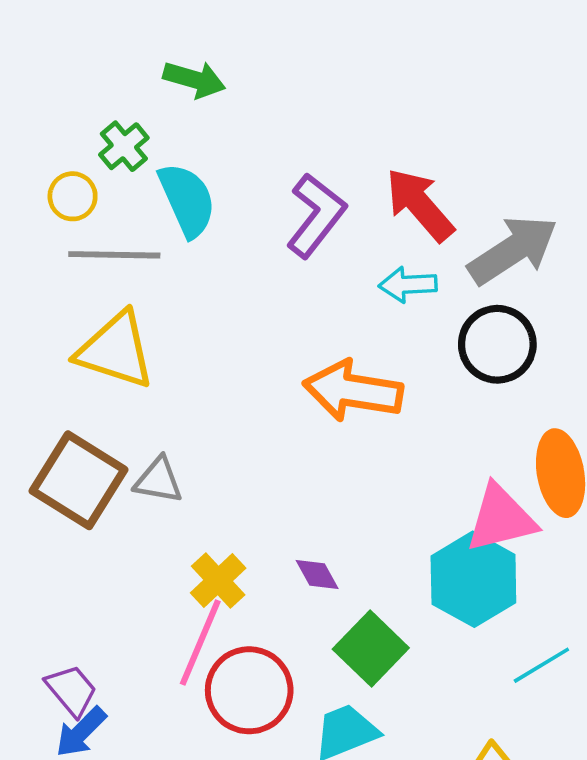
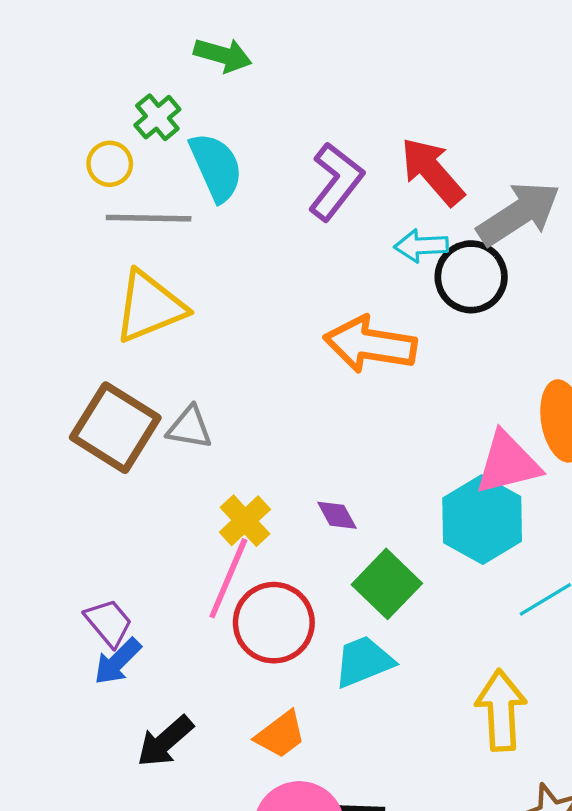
black circle: (497, 344) -> (471, 277), moved
yellow triangle: (116, 350) -> (150, 307), turned -40

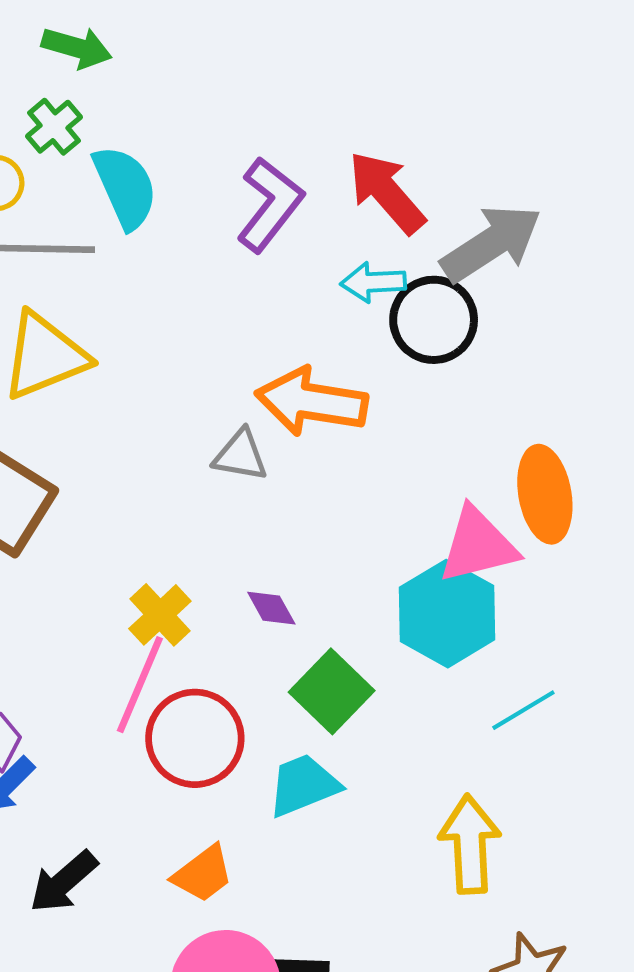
green arrow: (223, 55) -> (77, 48), moved
gray triangle: (190, 428) -> (240, 455), moved

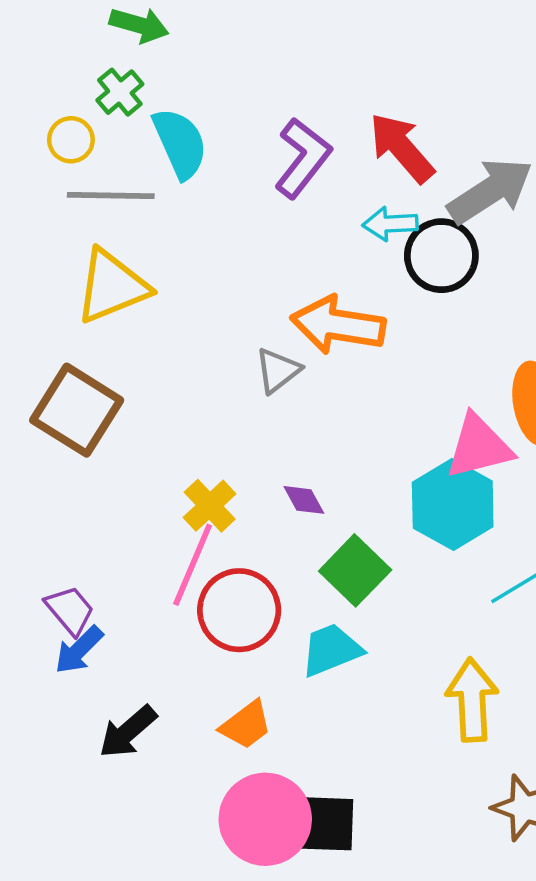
gray triangle: (240, 455) -> (278, 370), turned -48

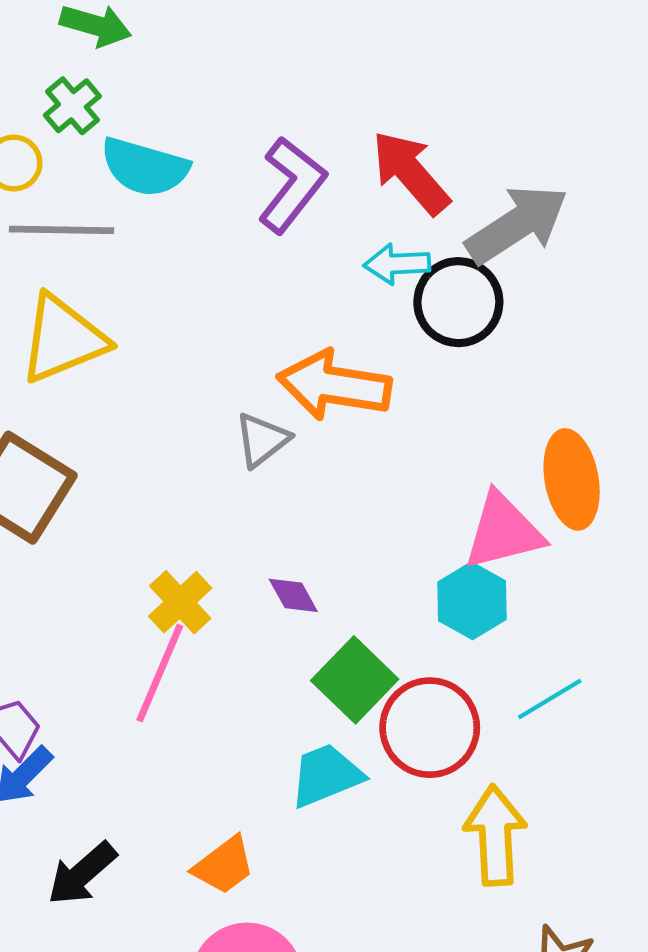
cyan semicircle: (180, 143) -> (145, 167), turned 130
cyan hexagon: (453, 505) -> (472, 601), size x0.7
red circle: (239, 610) -> (430, 728), moved

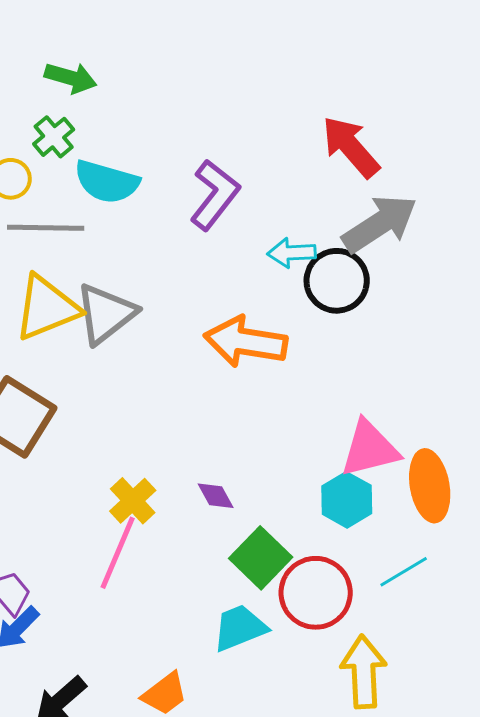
red arrow: (411, 173) -> (351, 147), moved
gray triangle: (262, 440) -> (106, 314), moved, size x1.5
orange ellipse: (572, 479) -> (430, 486), moved

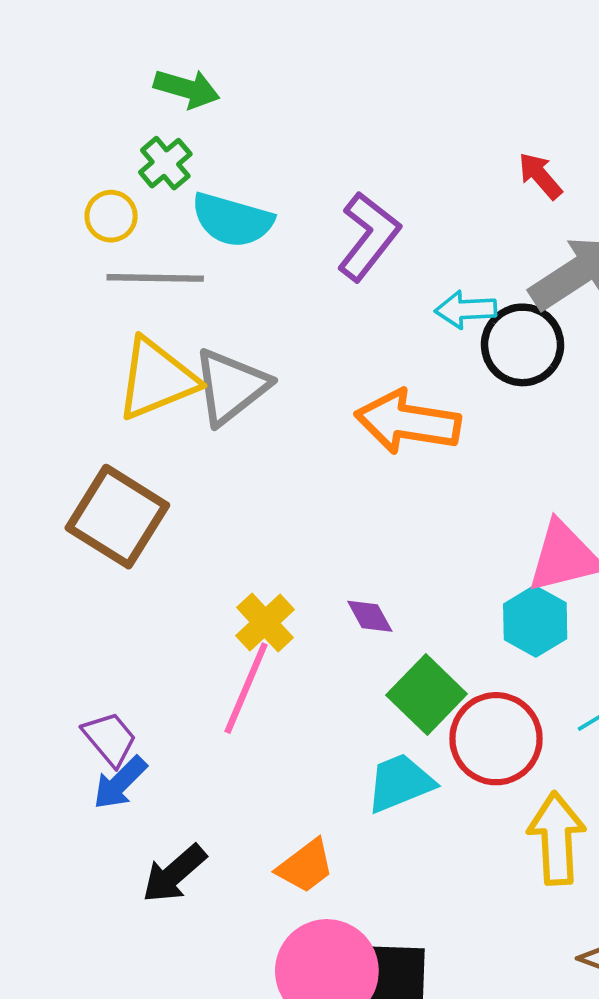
red arrow: (351, 147) -> (540, 176), size x0.6

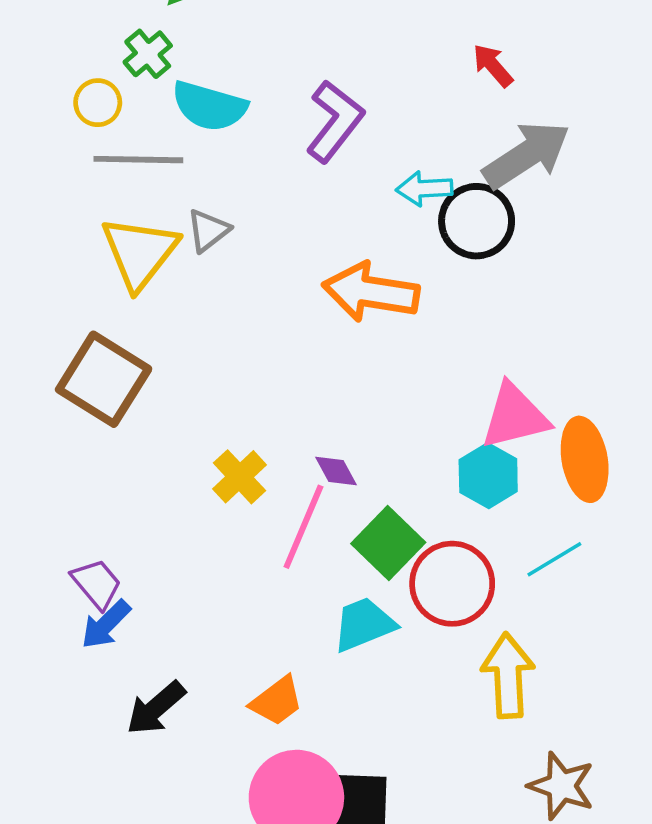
yellow triangle: (156, 379) -> (140, 253), turned -30
gray triangle: (231, 387) -> (208, 230), moved, size x0.6
pink line: (246, 688) -> (303, 527), moved

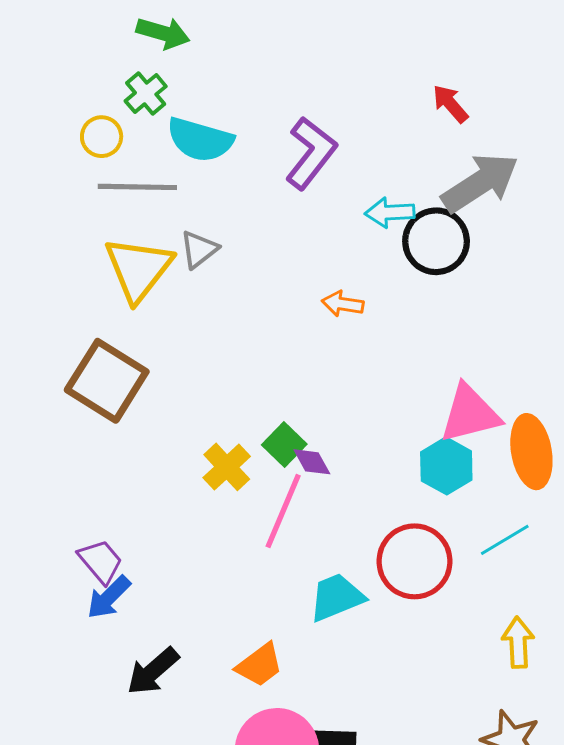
orange arrow: (371, 292) -> (343, 304), size x0.5
green square: (388, 543) -> (284, 444), moved, size x0.7
yellow arrow: (508, 675) -> (518, 642), moved, size x0.7

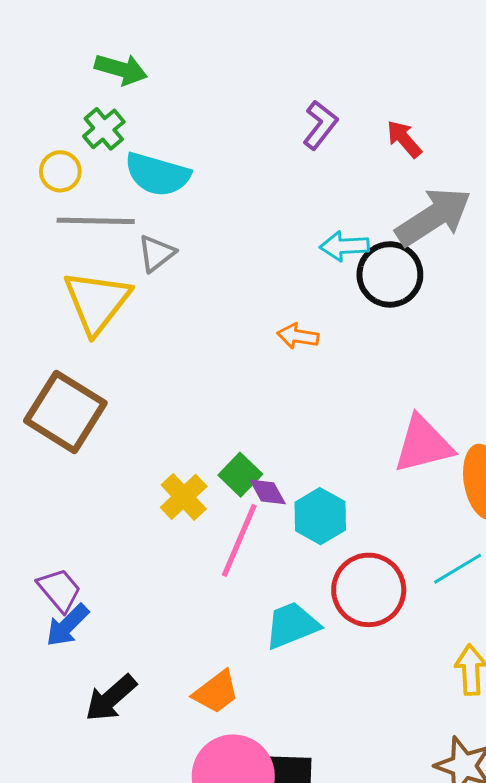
purple L-shape: (311, 153) -> (320, 125), moved, size x0.7
gray triangle: (199, 249) -> (156, 253), moved
cyan hexagon: (446, 466) -> (320, 516), moved

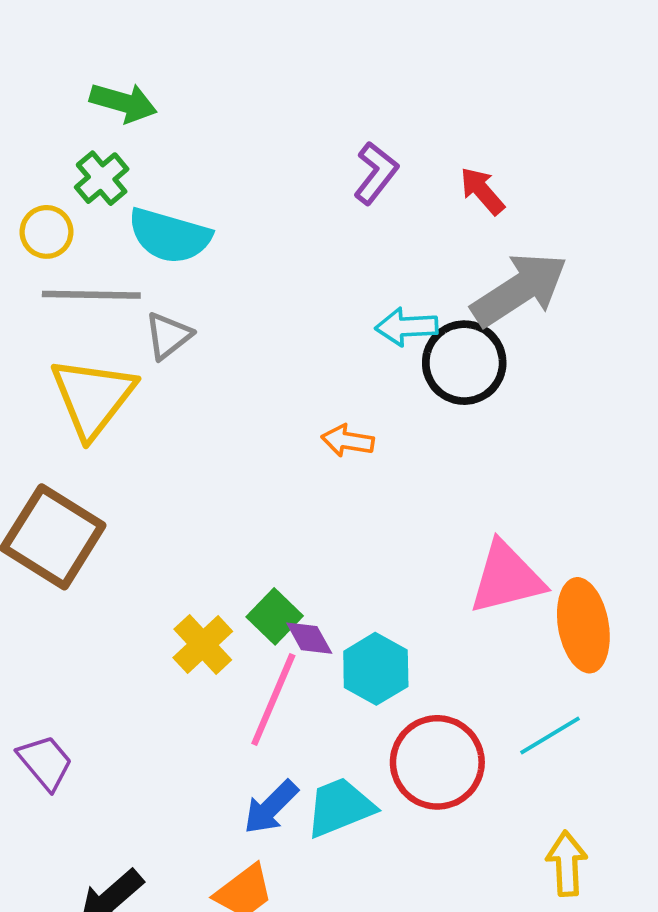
blue arrow: (67, 625) -> (271, 807), moved

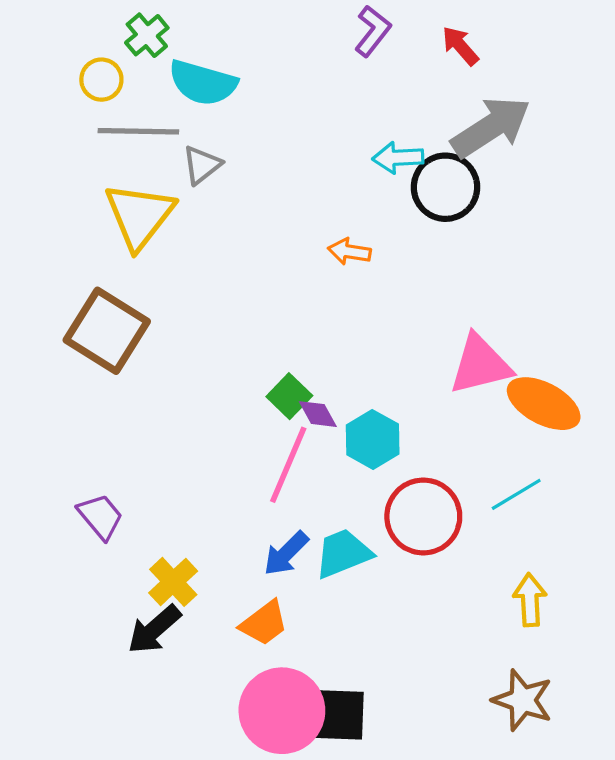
orange ellipse: (583, 625) -> (544, 404), turned -52
yellow cross: (203, 644) -> (173, 582), moved

